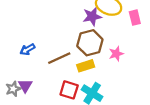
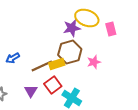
yellow rectangle: (86, 66) -> (57, 64), moved
purple triangle: (25, 86) -> (31, 91), moved
red square: (69, 90) -> (53, 85), moved, turned 36

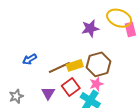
yellow ellipse: (87, 18) -> (119, 18), moved
brown hexagon: (70, 52) -> (98, 64), moved
pink star: (94, 62) -> (96, 84), moved

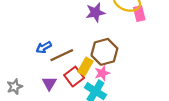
blue arrow: (30, 59) -> (44, 47), moved
yellow rectangle: (75, 65) -> (85, 66), moved, turned -42

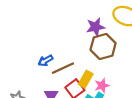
brown hexagon: (104, 52) -> (103, 46), moved

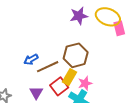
purple star: (95, 27) -> (79, 16), moved
brown hexagon: (103, 46) -> (76, 55), moved

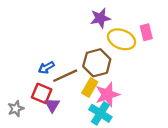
yellow ellipse: (108, 17) -> (122, 39), moved
pink star: (85, 83) -> (107, 95), size x1.5
red square: (59, 86) -> (42, 93), moved, turned -30

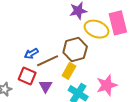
pink rectangle: (146, 32) -> (118, 23), size x1.6
pink star: (107, 95) -> (107, 85), moved
purple triangle: (52, 105) -> (46, 86), moved

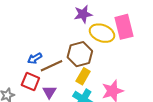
yellow rectangle: (69, 71) -> (83, 76), moved

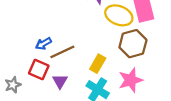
brown hexagon: (80, 54) -> (133, 44), moved

